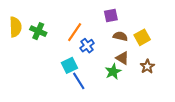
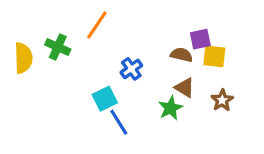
purple square: (111, 16) -> (200, 39), moved
yellow semicircle: (15, 27) -> (23, 58), moved
orange line: (75, 32) -> (97, 25), moved
yellow square: (142, 37) -> (214, 56), turned 35

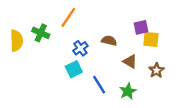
brown semicircle: (181, 55) -> (109, 41), moved
blue cross: (131, 69) -> (80, 48), moved
green star: (171, 108) -> (128, 91), moved
blue line: (119, 122) -> (99, 85), moved

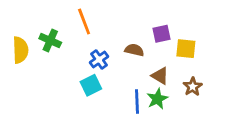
orange line: (68, 17) -> (84, 22), turned -55
purple square: (141, 27) -> (161, 34), moved
blue line: (99, 85) -> (137, 102), moved, turned 30
green star: (128, 91) -> (157, 99), moved

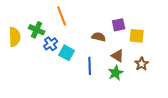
blue cross: (99, 59) -> (51, 44), moved
cyan square: (91, 85) -> (67, 53), moved, turned -35
blue line: (137, 102) -> (90, 66), moved

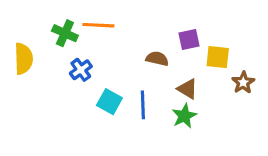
orange line: (62, 16) -> (98, 25), turned -66
green cross: (37, 30) -> (65, 33), moved
cyan square: (67, 53) -> (109, 102), moved
brown star: (142, 64) -> (243, 83), moved

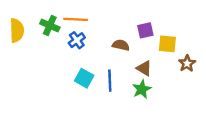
yellow semicircle: (24, 59) -> (17, 30), moved
blue cross: (81, 70) -> (77, 40), moved

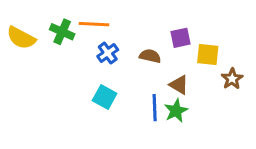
yellow semicircle: (17, 30) -> (21, 38), turned 120
blue cross: (77, 40) -> (108, 53), moved
blue line: (110, 81) -> (155, 108), moved

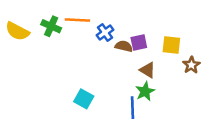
purple square: (180, 38) -> (139, 42), moved
blue cross: (108, 53) -> (105, 32), moved
cyan square: (105, 97) -> (84, 99), moved
blue line: (155, 108) -> (133, 108), moved

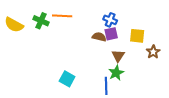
blue cross: (105, 32) -> (110, 20), moved, turned -32
brown triangle: (148, 70) -> (118, 56), turned 32

